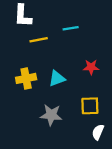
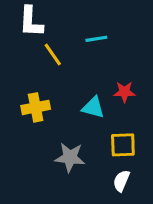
yellow line: (39, 40) -> (53, 54), turned 66
cyan triangle: (57, 78) -> (93, 107), moved, turned 36
white semicircle: (98, 132) -> (121, 181), moved

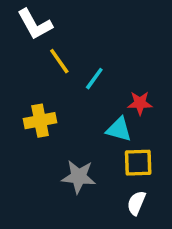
white L-shape: (31, 22) -> (35, 24), turned -32
cyan line: (96, 39) -> (94, 79), moved, turned -45
cyan triangle: (93, 107) -> (119, 129), moved

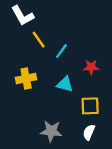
cyan triangle: (119, 129) -> (65, 84), moved
gray star: (79, 177) -> (51, 131), moved

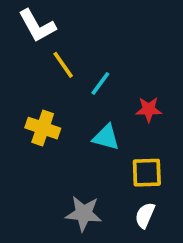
yellow cross: (26, 79) -> (43, 128), turned 30

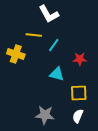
white L-shape: (37, 26) -> (49, 14), moved
yellow line: (63, 65) -> (34, 35), turned -49
yellow cross: (43, 128) -> (16, 54), moved

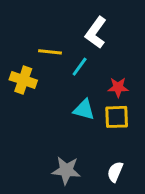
white L-shape: (49, 14) -> (96, 33), moved, turned 65
yellow square: (79, 93) -> (117, 117), moved

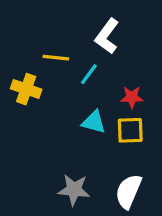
white semicircle: (115, 172) -> (128, 191), size x1.5

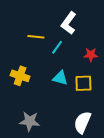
yellow cross: (26, 89) -> (20, 76), moved
red star: (132, 97) -> (91, 55), moved
gray star: (74, 190) -> (30, 121), moved

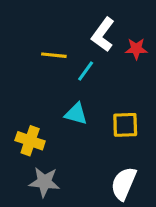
red star: (91, 55) -> (136, 49), moved
yellow cross: (20, 76) -> (30, 141), moved
cyan triangle: (60, 78) -> (76, 114), moved

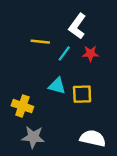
red star: (136, 49) -> (90, 54), moved
yellow square: (125, 125) -> (82, 94), moved
white semicircle: (124, 184) -> (93, 138), turned 80

